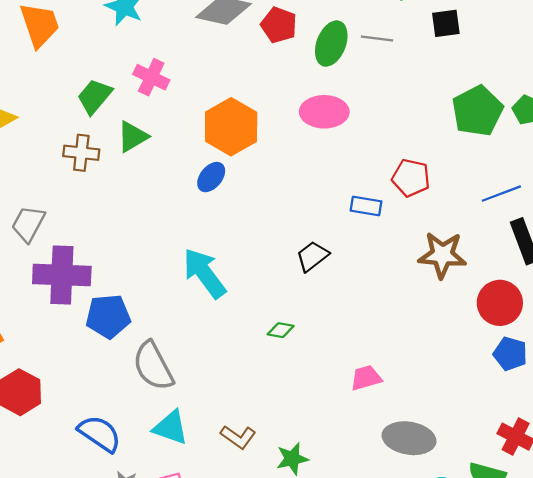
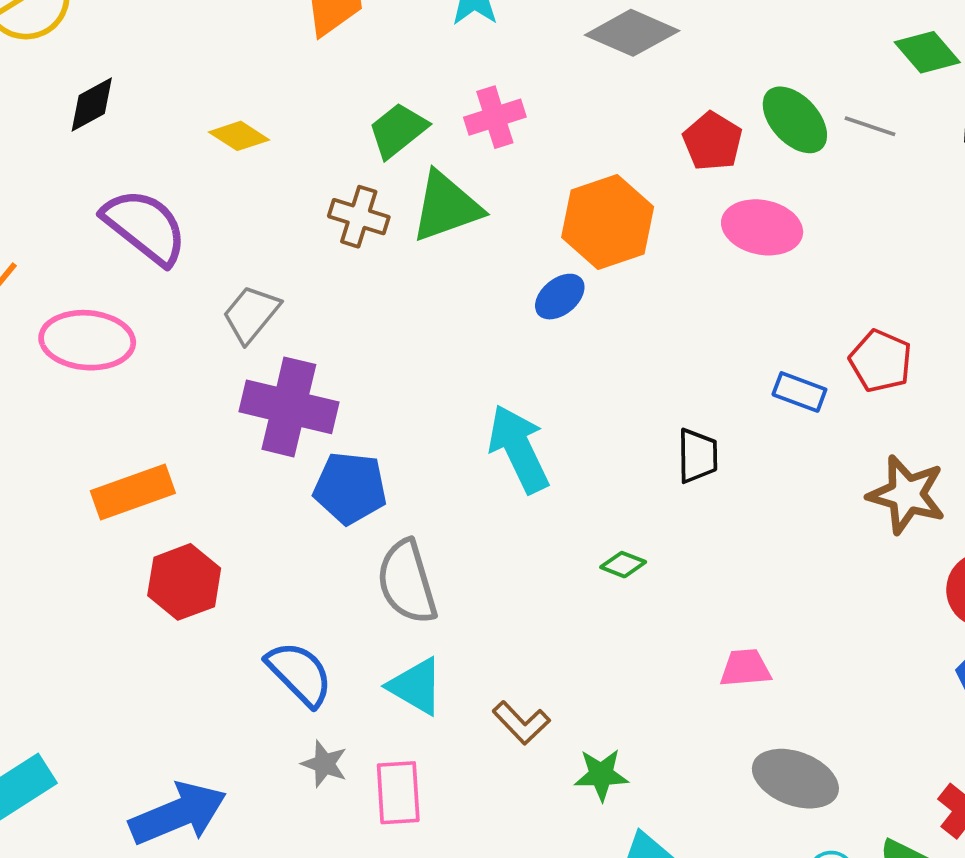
red pentagon: (279, 25) -> (712, 141), moved
green ellipse: (331, 44) -> (795, 120), turned -75
pink cross: (151, 77) -> (495, 117), turned 36
green triangle: (133, 137) -> (446, 207), size x1.4
black trapezoid: (312, 256) -> (698, 456), turned 116

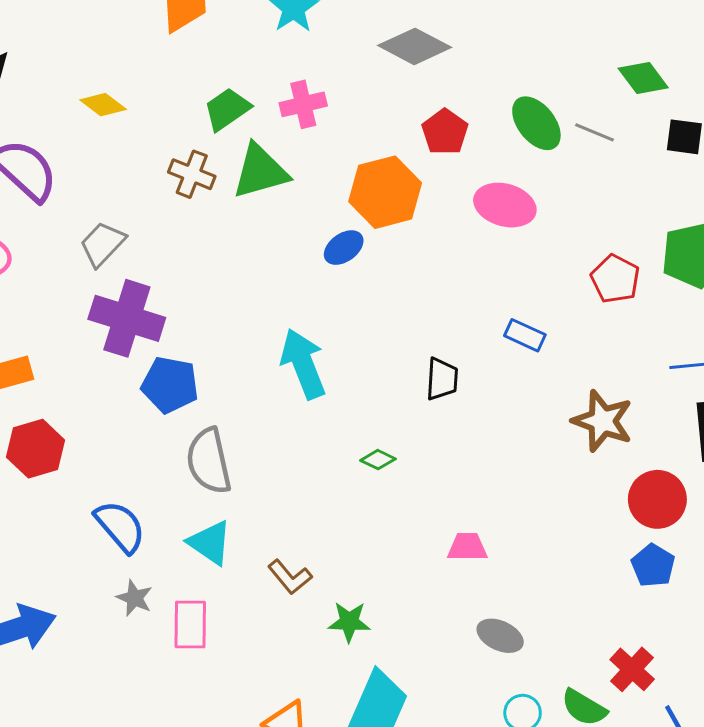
red pentagon: (712, 141) -> (445, 132), moved
red pentagon: (881, 361) -> (615, 279), moved
gray ellipse: (795, 779) -> (500, 636), size x0.7

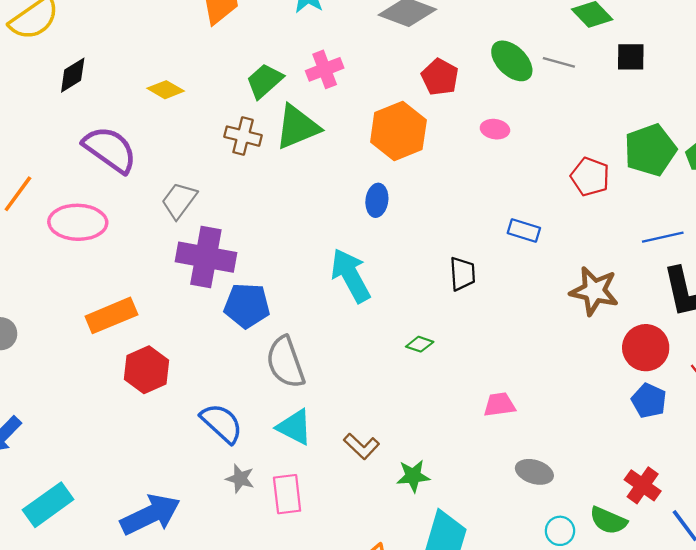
pink ellipse: (505, 205) -> (495, 129), size x0.6
blue ellipse: (344, 248) -> (377, 200), moved, turned -40

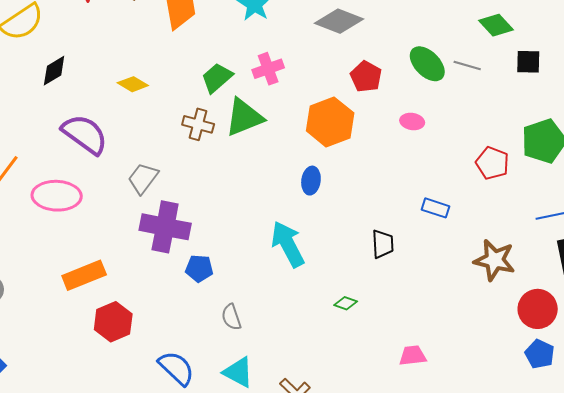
blue pentagon: (247, 306) -> (199, 268), size x0.7
gray semicircle: (285, 362) -> (231, 317), size x0.6

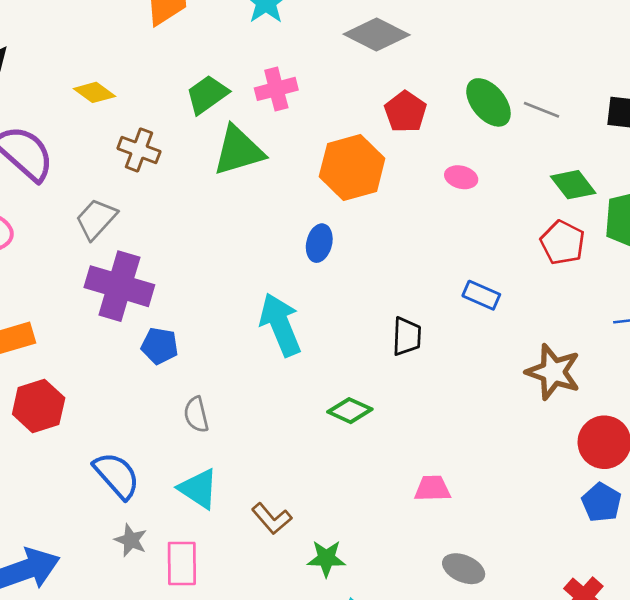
green diamond: (496, 25) -> (573, 185), moved
brown cross: (198, 124) -> (139, 150), moved
green diamond: (346, 303) -> (350, 411), size x1.4

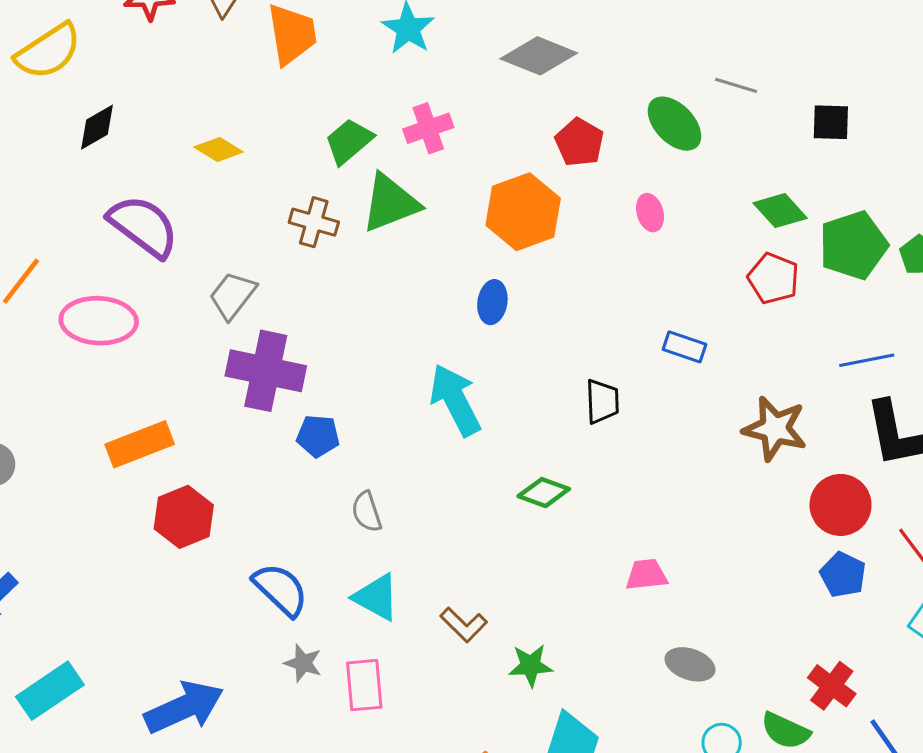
gray line: (541, 110) -> (736, 85), moved
brown cross: (139, 150) -> (314, 222), moved
pink ellipse: (461, 177) -> (650, 213), turned 64

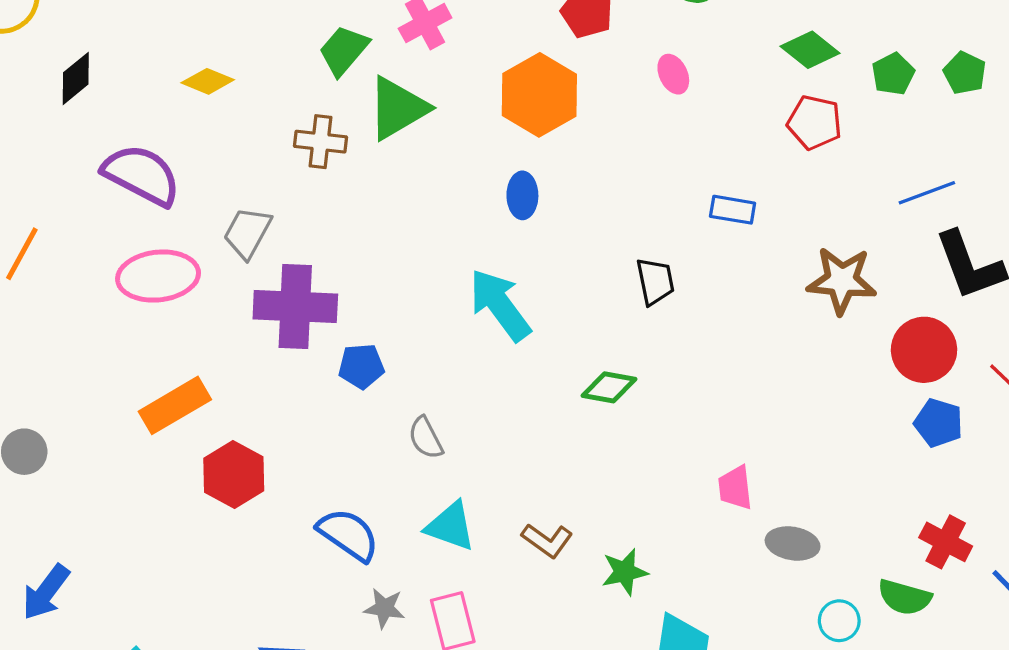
green pentagon: (853, 245) -> (893, 74), size x0.6
pink ellipse: (99, 321) -> (158, 276), moved
pink trapezoid: (646, 575) -> (735, 488), moved, turned -81

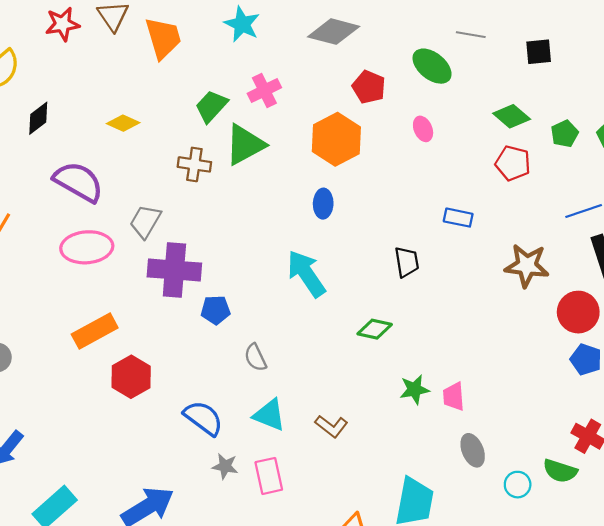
gray ellipse: (793, 543) -> (473, 450), moved, turned 56
green star: (625, 572) -> (415, 390), moved

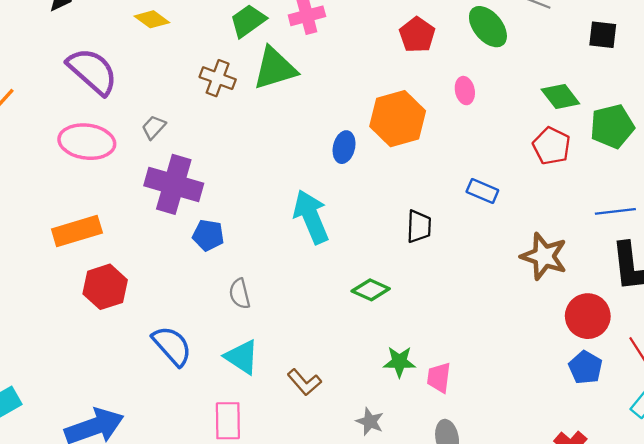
green pentagon: (565, 134) -> (612, 126), size x1.5
orange hexagon: (336, 139) -> (398, 119), moved
gray trapezoid: (145, 221) -> (154, 127), size x0.7
gray star: (225, 466) -> (370, 422), moved

